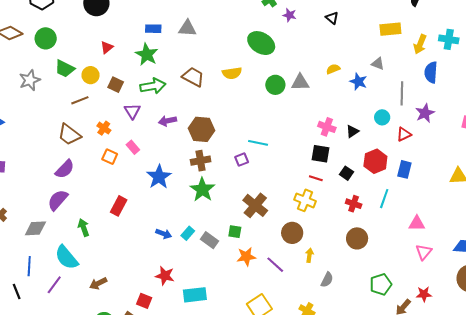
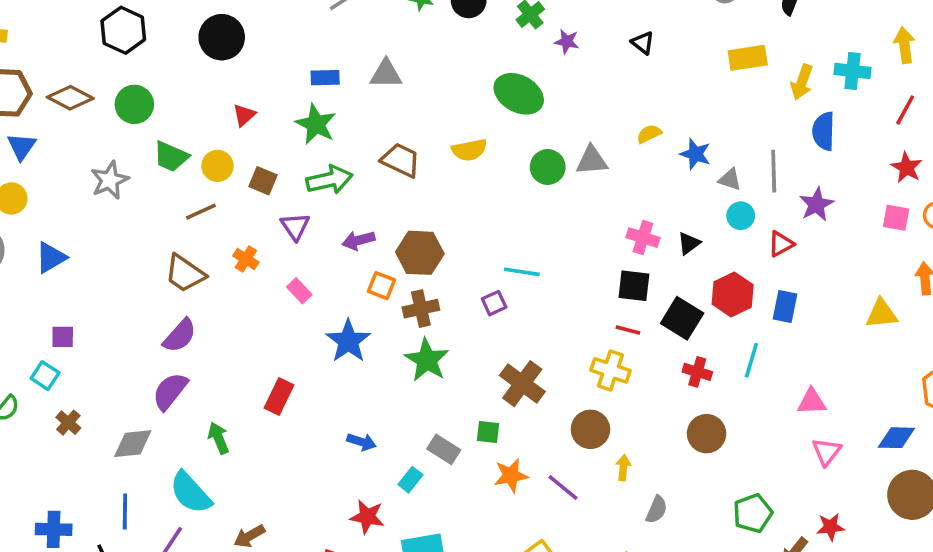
gray triangle: (378, 64) -> (730, 179), moved
orange square: (110, 157) -> (381, 286), moved
black square: (347, 173) -> (682, 318), size x1.6
cyan rectangle: (188, 233) -> (410, 480), moved

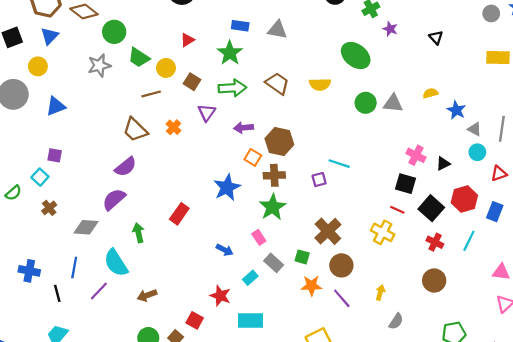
green circle: (134, 104) -> (114, 32), moved
pink rectangle: (299, 291) -> (259, 237), moved
brown circle: (590, 429) -> (341, 265), moved

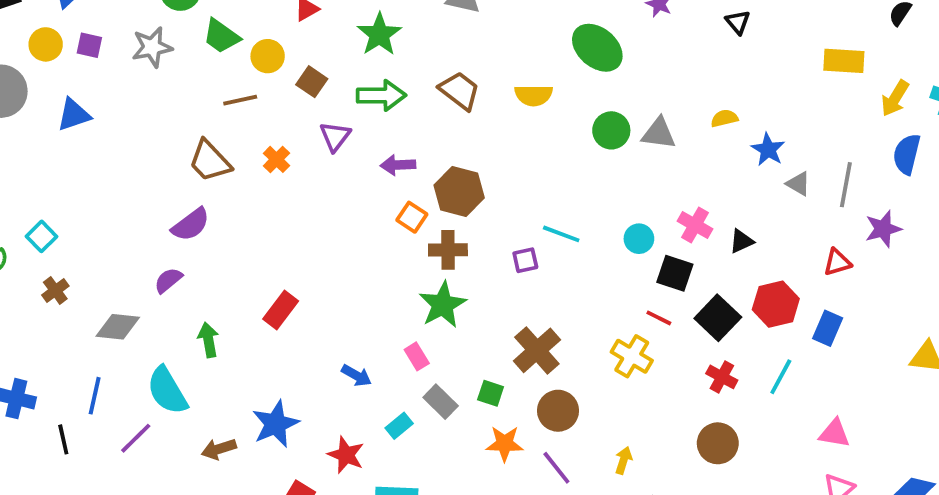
cyan circle: (477, 152) -> (639, 239), moved
purple square: (55, 155) -> (89, 45), moved
blue star: (227, 187) -> (276, 424), moved
purple semicircle: (114, 199) -> (168, 280), size x0.7

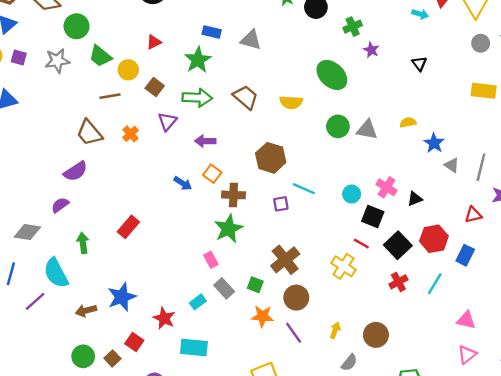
brown hexagon: (459, 192) -> (271, 158), moved
blue arrow: (357, 376) -> (183, 183), moved
red cross: (722, 377) -> (398, 282), turned 30
brown circle: (718, 443) -> (376, 335), moved

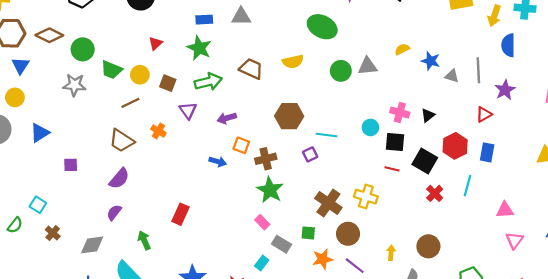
purple square: (19, 58) -> (71, 165), moved
gray star: (57, 61) -> (74, 85), turned 30
yellow cross: (343, 266) -> (366, 197), moved

